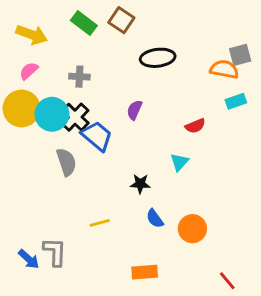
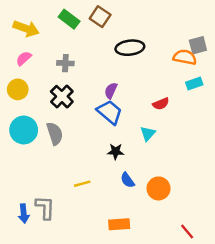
yellow circle: (22, 108) -> (18, 89), size x0.7
cyan circle: (52, 114) -> (24, 130), moved
blue trapezoid: (97, 136) -> (110, 112), moved
blue arrow: (29, 259) -> (24, 214), turned 42

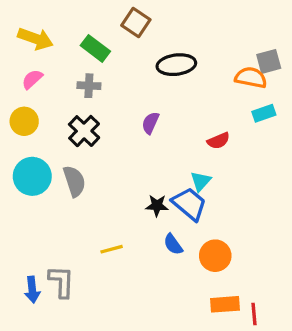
green rectangle: (69, 19) -> (95, 48), moved
blue trapezoid: (110, 112) -> (189, 204), moved
orange rectangle: (119, 224) -> (225, 304), moved
red line: (187, 231) -> (254, 314), turned 35

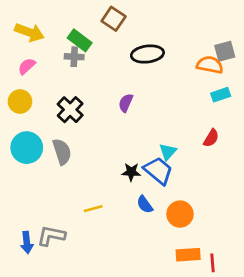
gray cross: (89, 86) -> (74, 57), moved
red semicircle: (218, 141) -> (211, 138), moved, turned -36
gray L-shape: (61, 282) -> (51, 236), turned -80

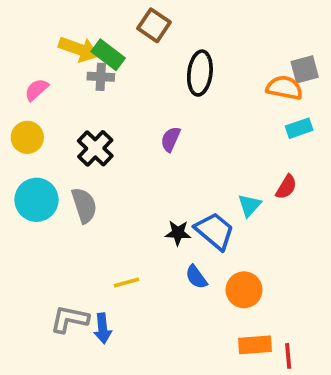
yellow arrow: (29, 32) -> (79, 49), moved
black ellipse: (147, 54) -> (200, 73), turned -76
cyan triangle: (168, 152) -> (250, 205), moved
blue arrow: (27, 243) -> (103, 328), moved

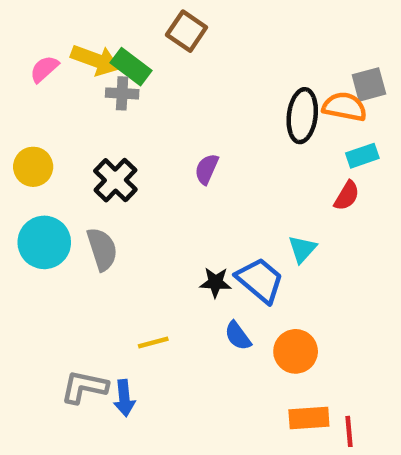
black ellipse: (200, 73) -> (302, 116), moved
pink semicircle: (36, 90) -> (44, 69), moved
red semicircle: (286, 187) -> (347, 196), moved

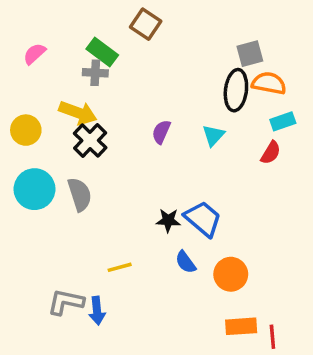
yellow arrow: (95, 60) -> (78, 113), moved
gray square: (369, 84) -> (250, 54), moved
cyan triangle: (302, 249) -> (213, 135), moved

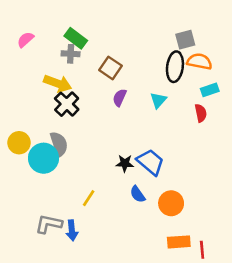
brown square: (146, 24) -> (111, 68), moved
yellow circle: (26, 130) -> (19, 143), moved
red semicircle: (271, 153) -> (201, 113), turned -42
cyan circle: (34, 189) -> (44, 158), moved
yellow line: (120, 267) -> (89, 198), turned -42

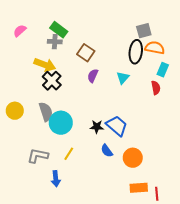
cyan rectangle: (210, 90) -> (163, 70), turned -48
cyan circle: (44, 158) -> (61, 123), moved
gray L-shape: (49, 224) -> (38, 156), moved

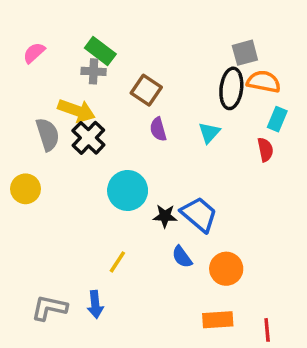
purple semicircle: (93, 76) -> (158, 129), turned -40
gray semicircle: (46, 112) -> (48, 134), moved
cyan circle: (61, 123) -> (128, 190), moved
gray L-shape: (38, 156) -> (49, 308), moved
orange rectangle: (139, 188) -> (218, 320), moved

